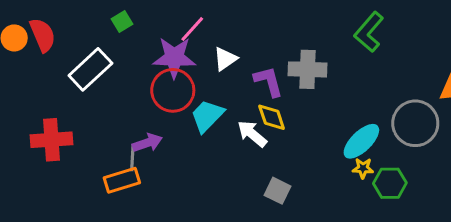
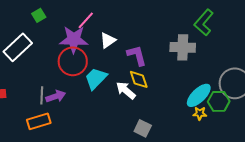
gray cross: (308, 69) -> (183, 47), moved
gray line: (132, 158) -> (42, 95), moved
green hexagon: (390, 183) -> (219, 101), moved

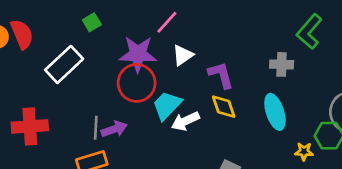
pink line: (86, 20) -> (167, 22), moved
gray cross: (183, 47) -> (282, 64), size x0.7
white arrow: (126, 90) -> (185, 121), moved, turned -65
cyan ellipse: (199, 95) -> (275, 112), moved, turned -64

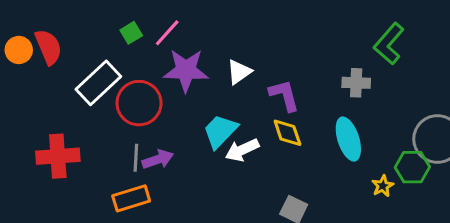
pink line: (167, 22) -> (167, 33), moved
red circle: (137, 83) -> (139, 103), moved
yellow star: (304, 151) -> (383, 186), turned -30

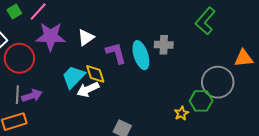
green L-shape: (389, 44) -> (205, 21), moved
yellow diamond: (287, 133) -> (95, 74), moved
cyan ellipse: (348, 139) -> (141, 55), moved

